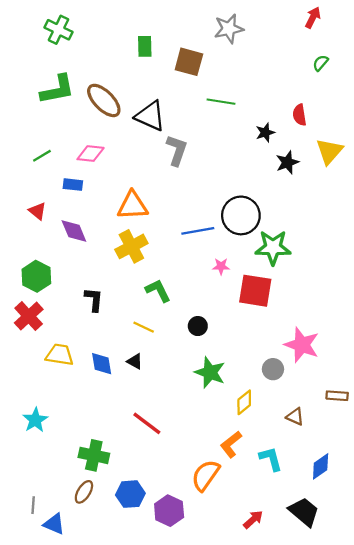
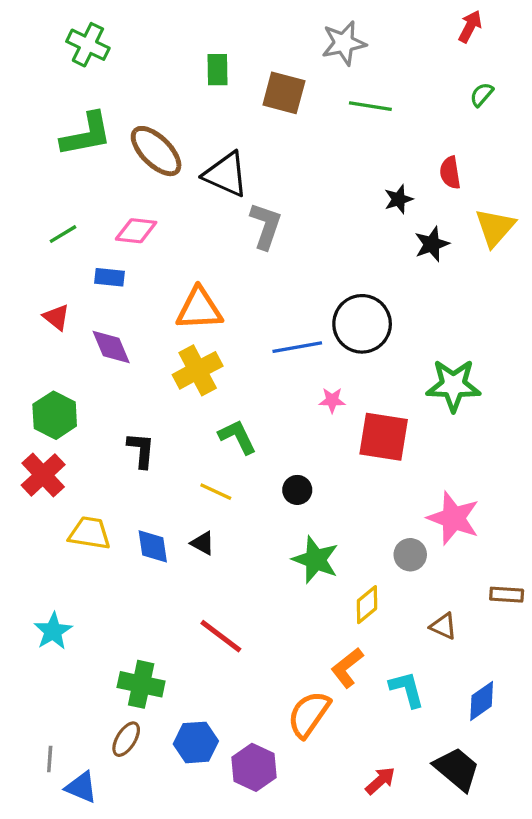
green line: (221, 102) -> (370, 106), moved
green star: (273, 248) -> (453, 385), moved

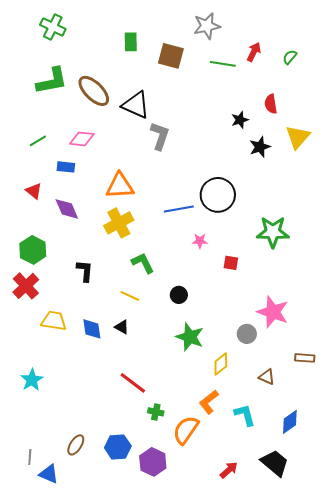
red arrow: (470, 26) -> (254, 52), moved
red square: (384, 437) -> (231, 263), size x0.5
green cross: (141, 684) -> (156, 412), moved, size x0.6

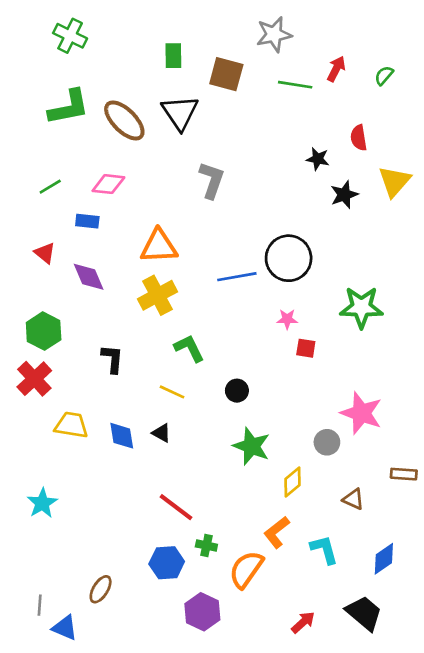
black triangle: (136, 105) -> (180, 113), moved, turned 32
black star: (240, 120) -> (318, 159), turned 30
pink star: (200, 241) -> (287, 319), moved
blue hexagon: (118, 447) -> (167, 563), moved

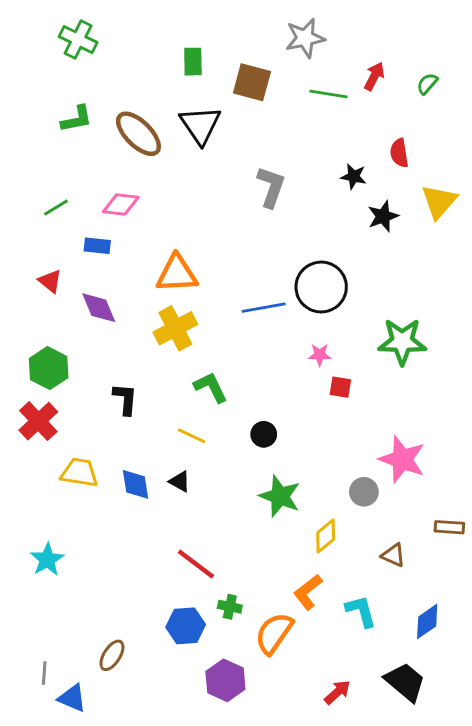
green L-shape: (69, 107) -> (77, 119), size x0.7
gray L-shape: (212, 180) -> (271, 187), moved

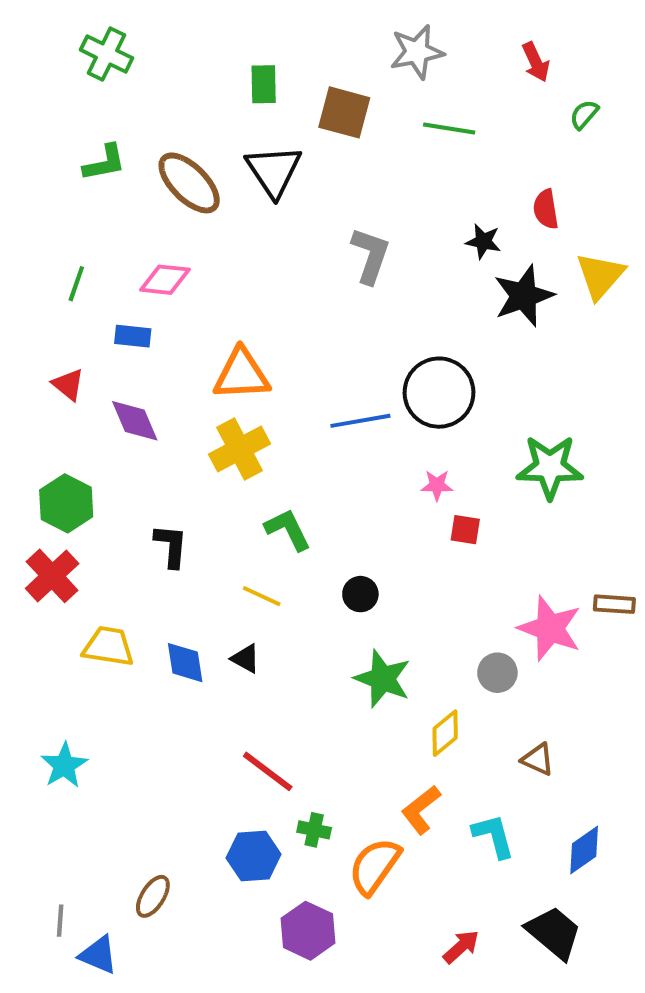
red arrow: (374, 76) -> (536, 62), moved, turned 128
green line: (56, 207) -> (76, 284), turned -40
black star: (383, 216) -> (524, 296), size x1.4
brown rectangle: (449, 527) -> (614, 604), moved

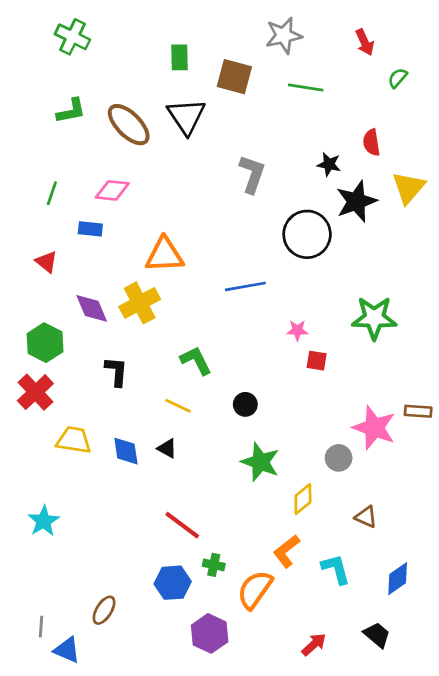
black circle: (439, 393) -> (307, 234), moved
purple diamond: (135, 421) -> (92, 308), moved
yellow cross: (239, 449) -> (140, 303), moved
black trapezoid: (554, 933) -> (377, 635), size x0.7

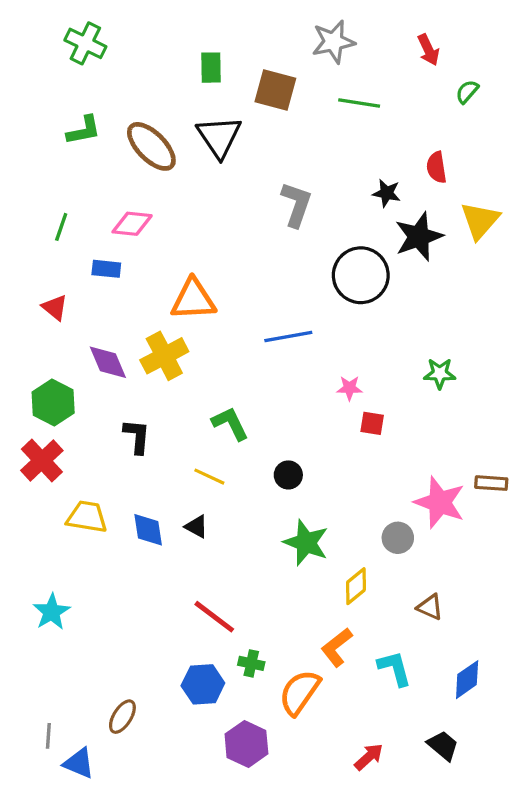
green star: (374, 318) -> (440, 374), size x0.6

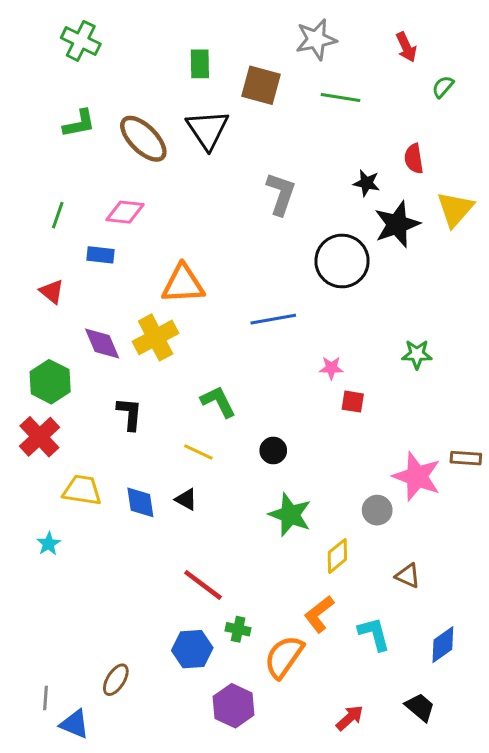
cyan star: (52, 612) -> (49, 544), moved, size x0.7

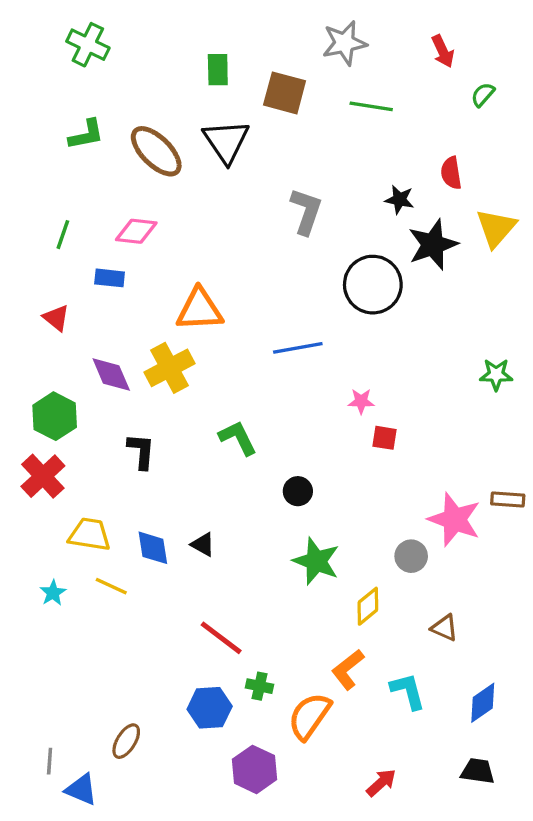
green star: (417, 354) -> (496, 375), moved
yellow line: (198, 452) -> (111, 586), moved
black trapezoid: (420, 707) -> (478, 771), moved, turned -32

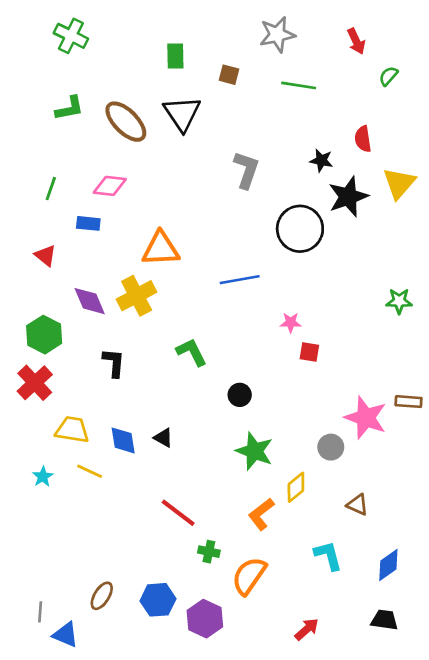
brown square: (285, 93) -> (229, 75), size x0.6
orange L-shape: (348, 669) -> (261, 514), moved
blue hexagon: (210, 708) -> (158, 600), moved

